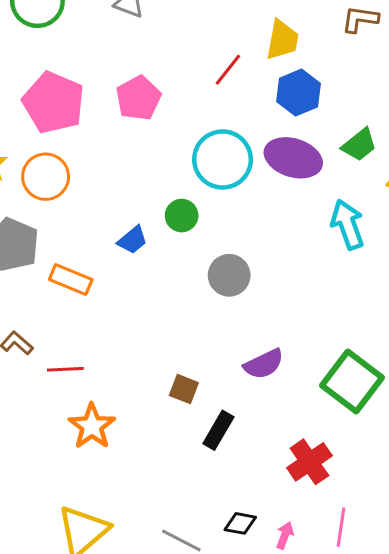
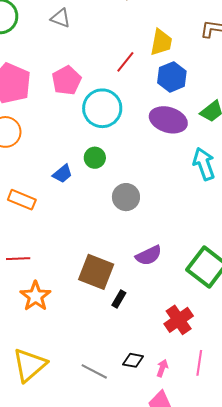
cyan circle: (223, 159) -> (102, 108), moved
brown square: (184, 389) -> (96, 272), size x1.8
black rectangle: (218, 430) -> (119, 299), size x0.7

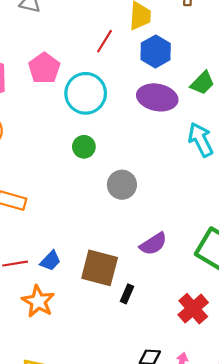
blue trapezoid: (62, 174) -> (50, 261), moved

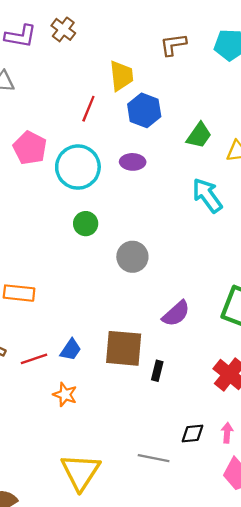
purple ellipse: (157, 97) -> (133, 162), moved, size x0.6
orange star: (38, 301) -> (65, 395), size x0.7

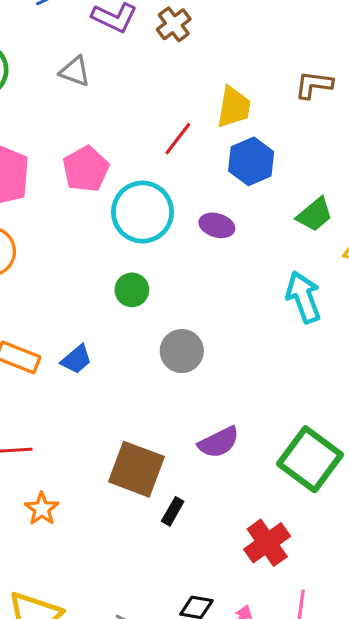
blue trapezoid: (71, 350) -> (76, 359), moved

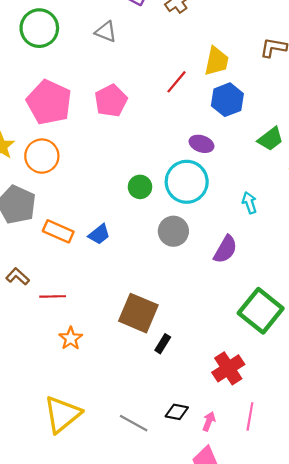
cyan circle: (143, 212) -> (187, 182), moved
cyan arrow: (303, 297) -> (249, 203), moved, size x0.6
purple semicircle: (219, 442) -> (225, 249), moved, turned -36

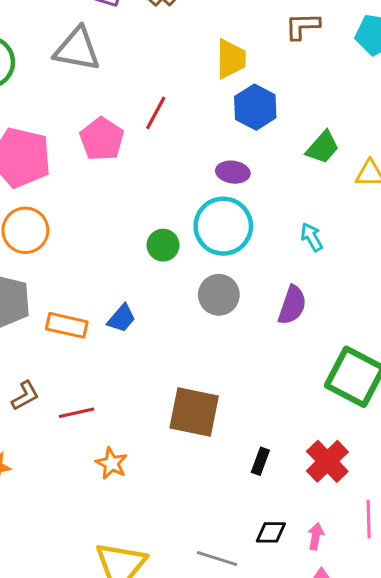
gray triangle: (106, 32) -> (77, 49), size x1.6
red line: (176, 82) -> (156, 113), moved
brown L-shape: (18, 276) -> (25, 396), turned 120
black rectangle: (163, 344) -> (260, 461), moved

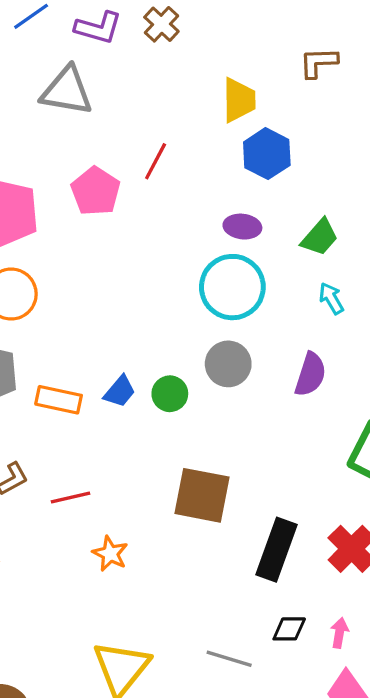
green trapezoid: (323, 147) -> (320, 237), moved
green circle: (163, 245) -> (170, 394), moved
black rectangle: (260, 461) -> (277, 550), size x2.0

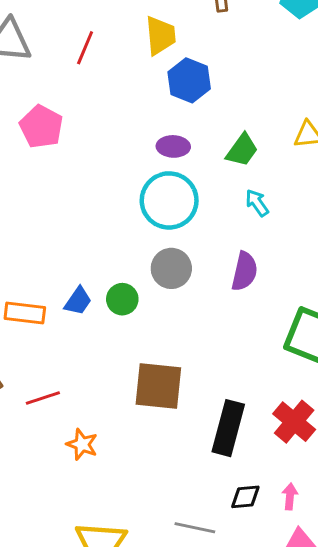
red line: (156, 161) -> (85, 48), moved

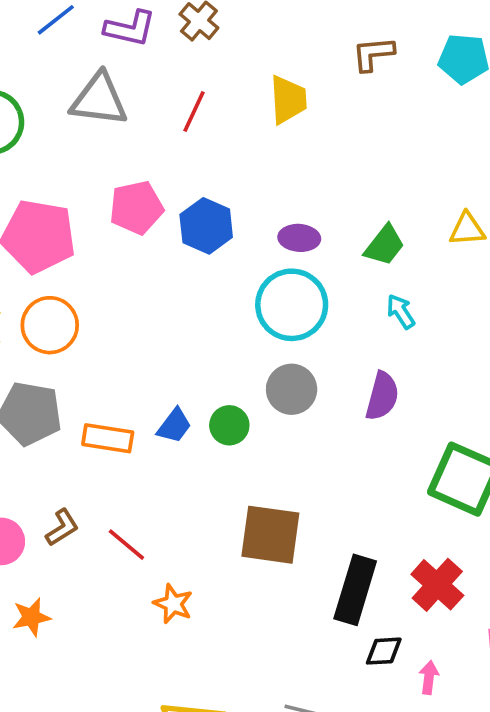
blue hexagon: (189, 80) -> (206, 226), moved
pink pentagon: (41, 127) -> (136, 208), turned 30
red line: (43, 398) -> (126, 545), turned 56
black diamond: (245, 497) -> (384, 651), moved

